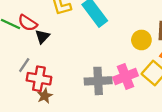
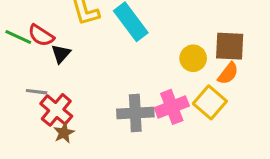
gray line: (24, 65) -> (37, 92), turned 63
red cross: (39, 79) -> (56, 110), turned 30

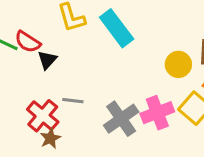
gray line: (37, 92) -> (73, 101), moved
gray cross: (135, 113) -> (121, 119), turned -32

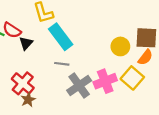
cyan rectangle: (117, 28) -> (61, 37), moved
gray line: (73, 101) -> (62, 64), moved

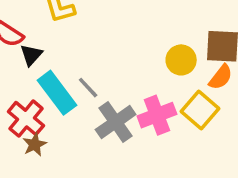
cyan rectangle: (61, 37) -> (57, 93), moved
gray line: (62, 64) -> (88, 88), turned 40

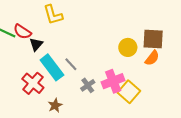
yellow square: (200, 110) -> (129, 92), moved
gray cross: (116, 122) -> (88, 85), size x0.6
brown star: (35, 144) -> (55, 105), moved

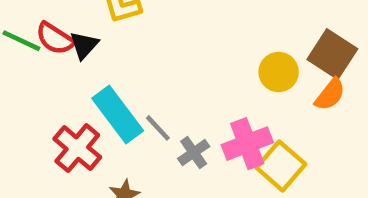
brown square: (153, 39) -> (332, 54), turned 30
black triangle: (36, 44) -> (84, 45), moved
gray line: (71, 64) -> (158, 128), moved

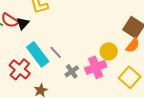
yellow circle: (279, 72) -> (109, 51), moved
gray line: (158, 128) -> (56, 52), moved
yellow square: (281, 166) -> (130, 77), moved

